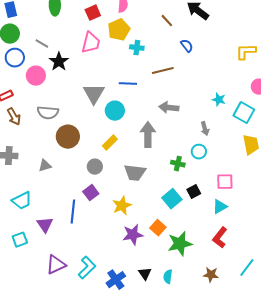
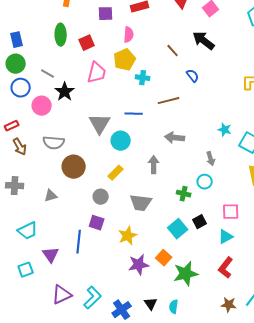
red square: (93, 13) -> (87, 43), moved
gray arrow: (148, 135) -> (154, 165), size x0.7
purple square: (91, 193) -> (97, 223), turned -35
brown star: (211, 275) -> (229, 305), moved

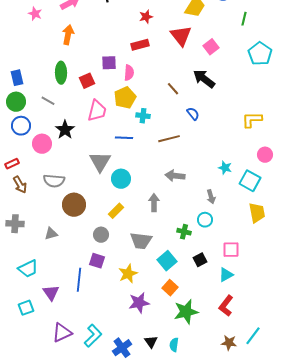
purple square: (106, 14) -> (109, 63), moved
gray line: (48, 74) -> (48, 101), moved
blue line: (134, 114) -> (124, 138), moved
cyan square: (178, 229) -> (167, 261), moved
orange square: (164, 258) -> (170, 288), moved

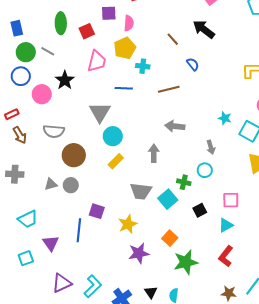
green circle: (16, 102) -> (26, 52), moved
cyan circle: (121, 179) -> (113, 136), moved
gray circle: (101, 235) -> (71, 185), moved
cyan square: (167, 261) -> (168, 199), moved

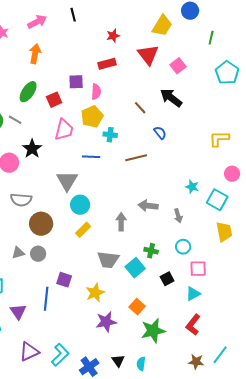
green ellipse: (61, 23) -> (28, 92), turned 35
gray arrow: (175, 126) -> (148, 206), moved
cyan circle: (205, 170) -> (183, 247), moved

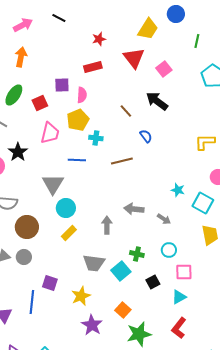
black line: (73, 15) -> (59, 18), turned -48
gray arrow: (178, 216) -> (164, 219), turned -40
purple star: (106, 322) -> (92, 325), turned -30

